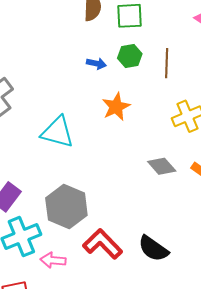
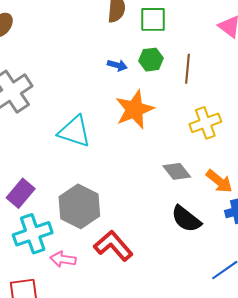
orange star: (116, 107) -> (135, 109), size x1.4
black semicircle: (153, 249) -> (186, 219), moved

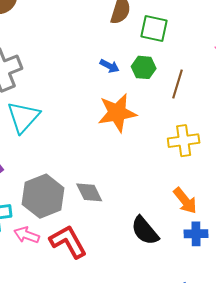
cyan triangle: (75, 132) -> (23, 117), moved, turned 42
gray diamond: (177, 171) -> (89, 192), moved
pink arrow: (63, 259) -> (27, 235), moved

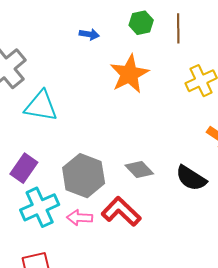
blue arrow: (109, 66) -> (89, 34), moved
cyan triangle: (23, 117) -> (41, 106), turned -45
gray diamond: (89, 192) -> (139, 170), moved

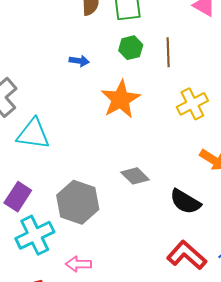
gray diamond: (139, 170) -> (135, 176), moved
red L-shape: (121, 212) -> (187, 255), moved
pink arrow: (80, 218) -> (78, 264), moved

